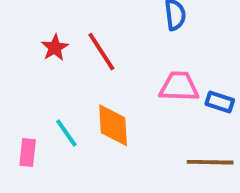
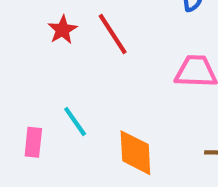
orange diamond: (113, 125) -> (135, 153), moved

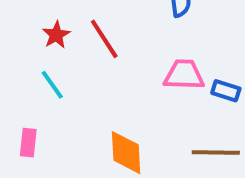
cyan line: (75, 121) -> (52, 85), moved

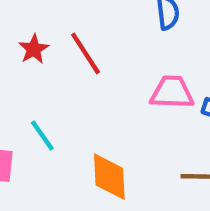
cyan line: (52, 85) -> (42, 136), moved

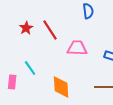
pink trapezoid: (172, 92) -> (77, 48), moved

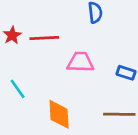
red line: (50, 30) -> (44, 38), turned -60

